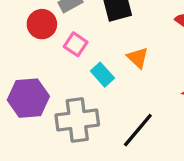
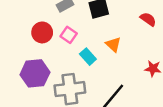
red circle: (42, 24) -> (42, 32), moved

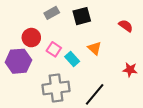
pink square: (69, 35) -> (54, 49), moved
purple hexagon: (35, 73) -> (18, 61), moved

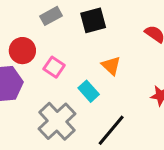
cyan rectangle: (72, 59) -> (89, 91), moved
gray cross: (56, 88) -> (57, 121), turned -36

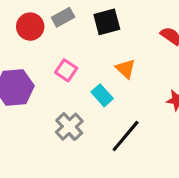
red circle: (22, 51) -> (30, 27), moved
gray cross: (57, 121) -> (69, 127), size x0.7

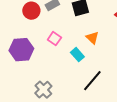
gray cross: (69, 127) -> (43, 90), moved

